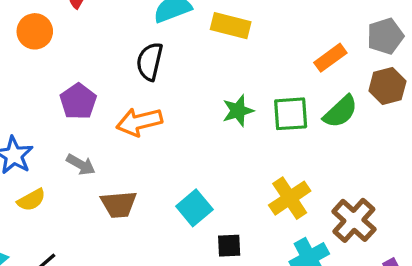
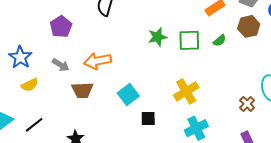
green semicircle: (340, 112) -> (220, 41), size x0.6
orange arrow: (139, 122) -> (98, 61), moved
brown cross: (354, 220) -> (247, 104), moved, size x0.6

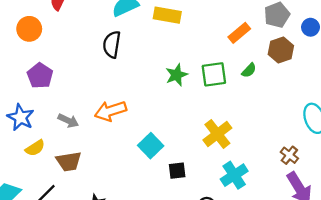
purple pentagon: (61, 27) -> (40, 76), moved
brown trapezoid: (82, 90) -> (69, 161), moved
brown cross: (247, 104) -> (289, 155), moved

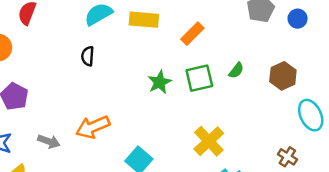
orange rectangle: (239, 33) -> (192, 34), moved
black semicircle: (112, 44) -> (88, 56), size x0.7
brown hexagon: (281, 50) -> (283, 76), moved

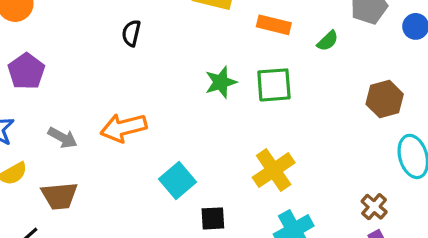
orange rectangle: (192, 34) -> (274, 25), turned 50
green semicircle: (236, 70) -> (328, 41), moved

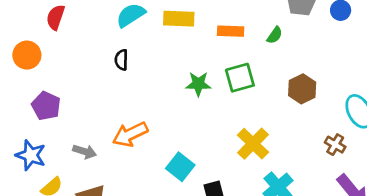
green star: (221, 82) -> (198, 84), turned 30
brown hexagon: (385, 99) -> (302, 89), moved
brown cross: (374, 207) -> (335, 145), moved

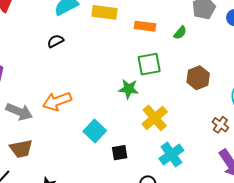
black semicircle: (121, 60) -> (56, 41), turned 56
green star: (198, 84) -> (129, 89), moved
gray arrow: (85, 152) -> (19, 112), size x1.4

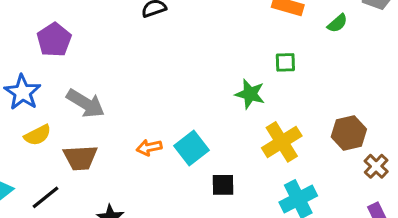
green square: (149, 64) -> (285, 62), size x0.6
brown hexagon: (198, 78) -> (349, 133), moved
orange arrow: (57, 101) -> (149, 147), moved, size x0.6

